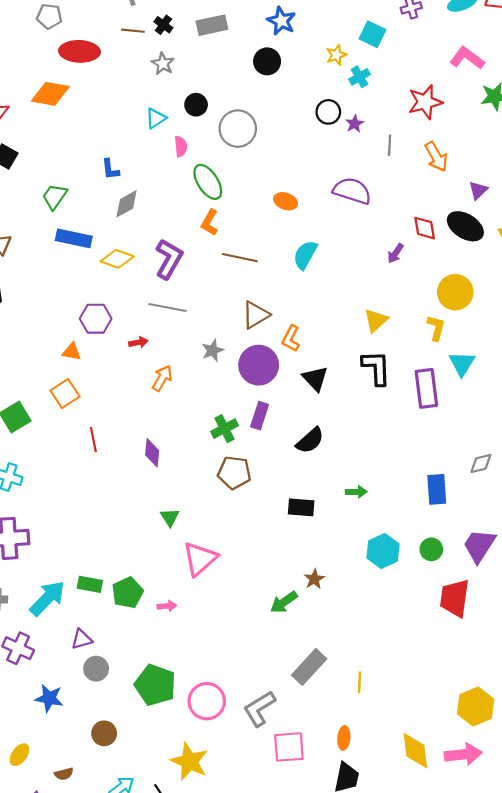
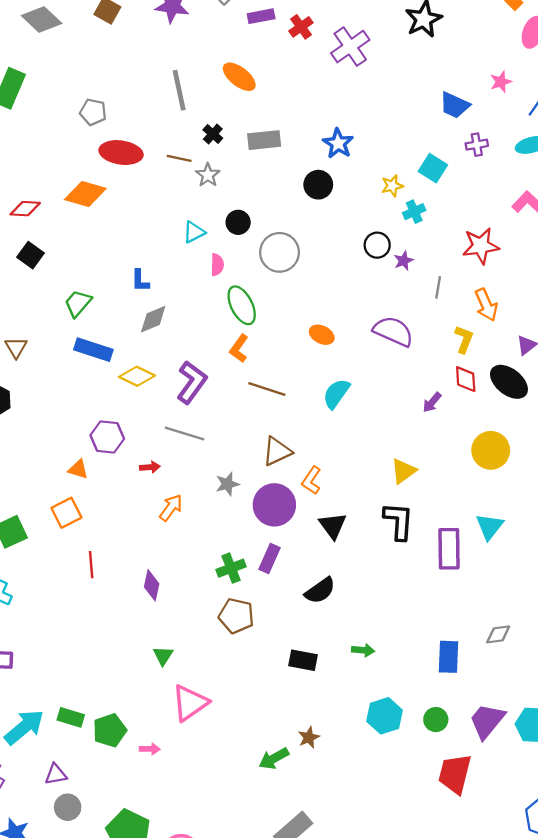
brown line: (133, 31) -> (179, 158), moved
yellow L-shape: (436, 328) -> (464, 339), moved

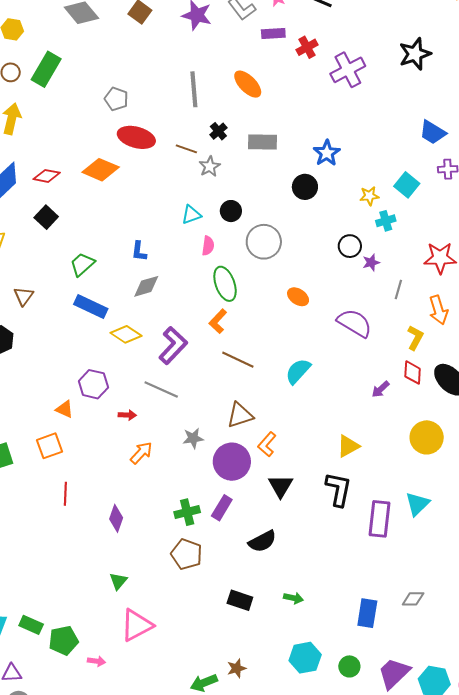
orange ellipse: (322, 335) -> (298, 297), moved

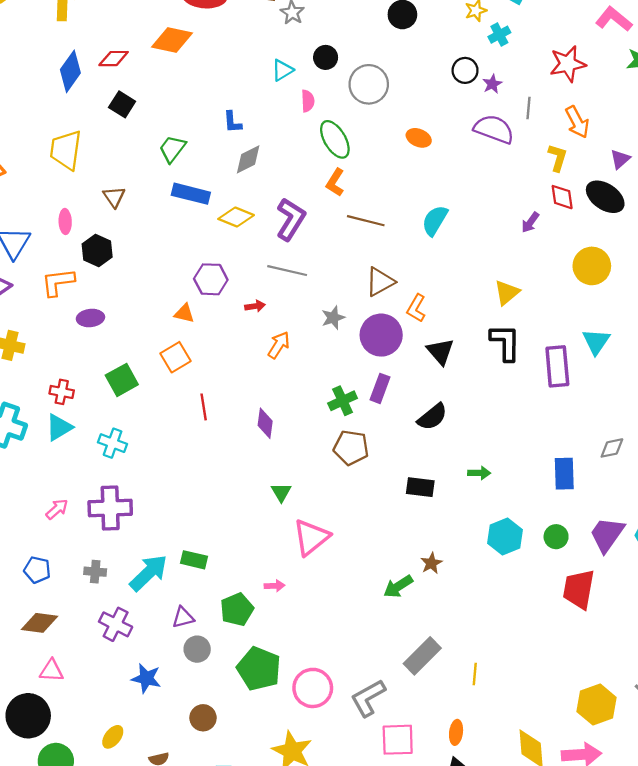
purple semicircle: (355, 323) -> (494, 129), moved
green pentagon: (64, 640) -> (237, 609), moved

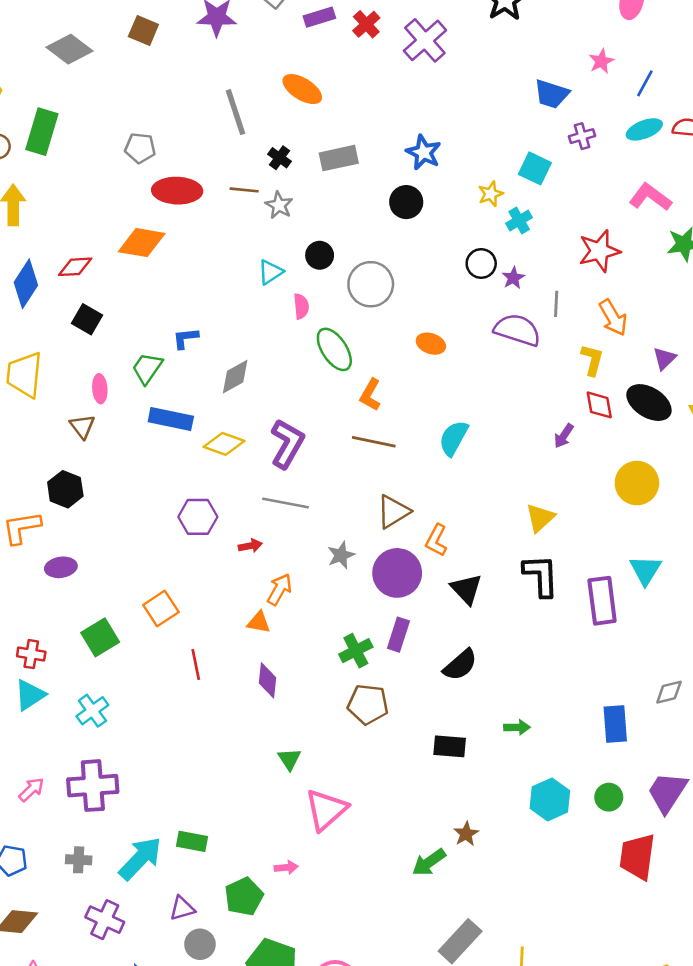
blue L-shape: (232, 122) -> (185, 338), moved, turned 90
orange L-shape: (335, 182) -> (370, 395), moved
pink ellipse: (65, 221) -> (100, 389), moved
orange triangle: (184, 313) -> (259, 622), moved
cyan cross: (113, 443) -> (92, 711), turned 36

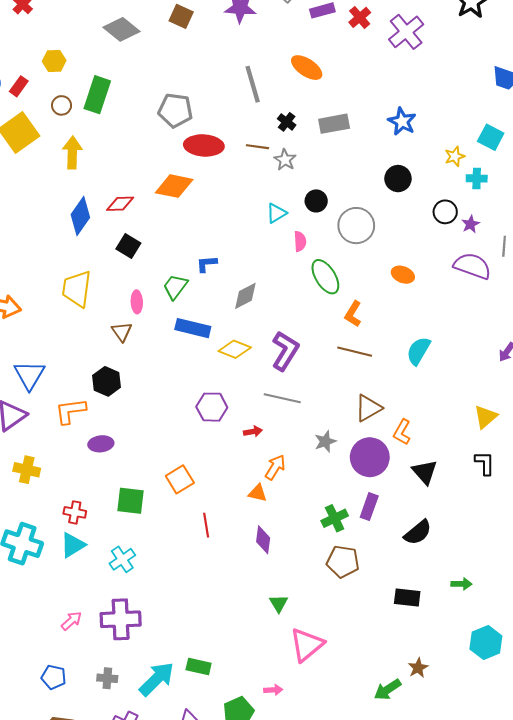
gray pentagon: (140, 148) -> (175, 110), size x1.4
black circle: (406, 202) -> (398, 179), moved
cyan cross: (519, 220) -> (477, 178), turned 30
black L-shape: (541, 576) -> (485, 463), size x0.7
green square: (100, 637) -> (130, 501), turned 36

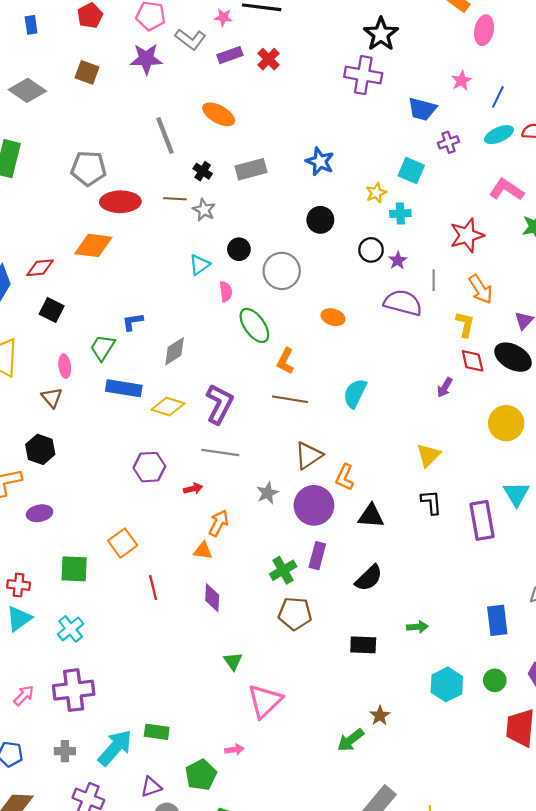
purple cross: (406, 32) -> (363, 75), moved, turned -36
black triangle: (425, 472) -> (371, 516), turned -40

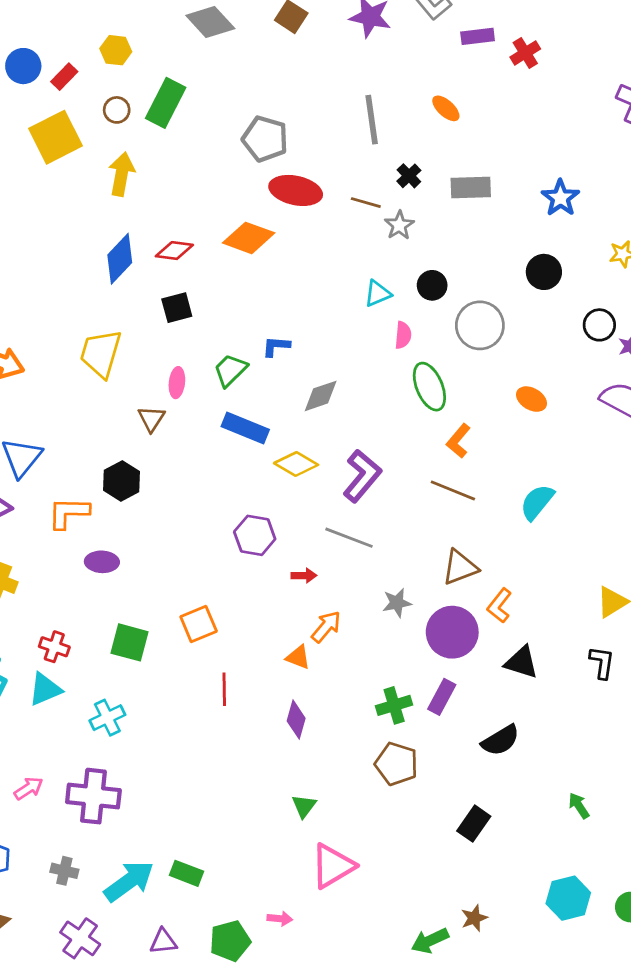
orange ellipse: (219, 114) -> (446, 108), size x0.7
black square: (52, 310) -> (177, 308), turned 35
green arrow: (417, 627) -> (579, 806), moved, turned -132
black rectangle: (363, 645) -> (474, 824), turned -70

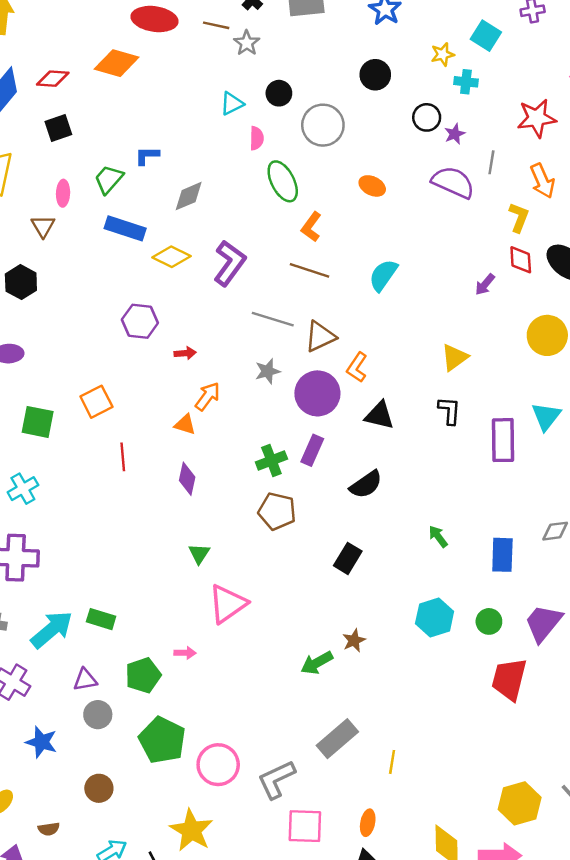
gray line: (349, 538) -> (273, 319), moved

